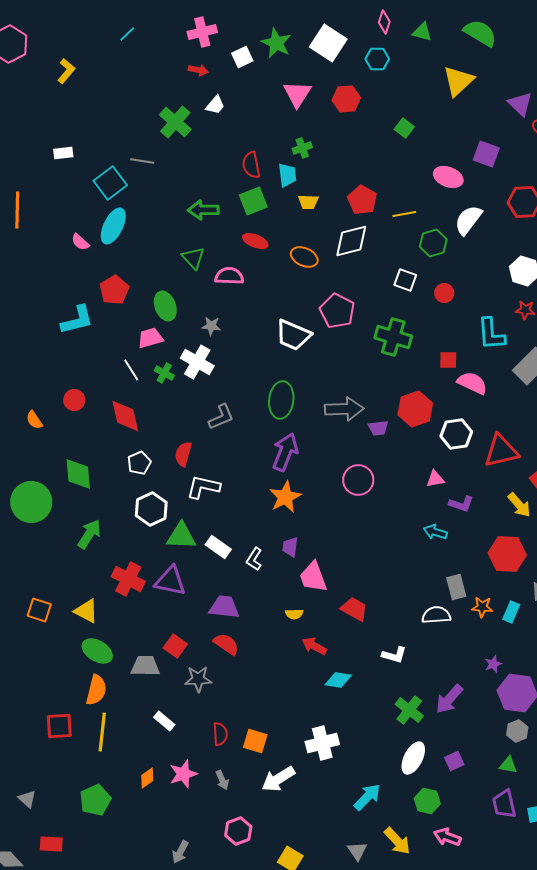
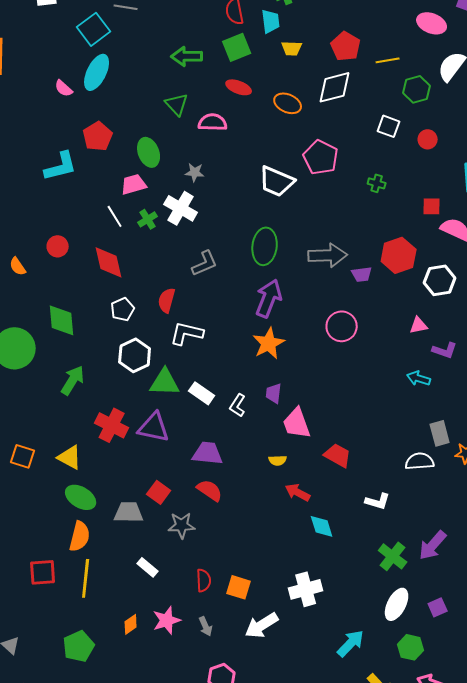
green cross: (393, 337) -> (377, 183), size x0.5
green cross: (164, 373) -> (148, 219), turned 30
cyan diamond: (338, 680) -> (322, 526), turned 64

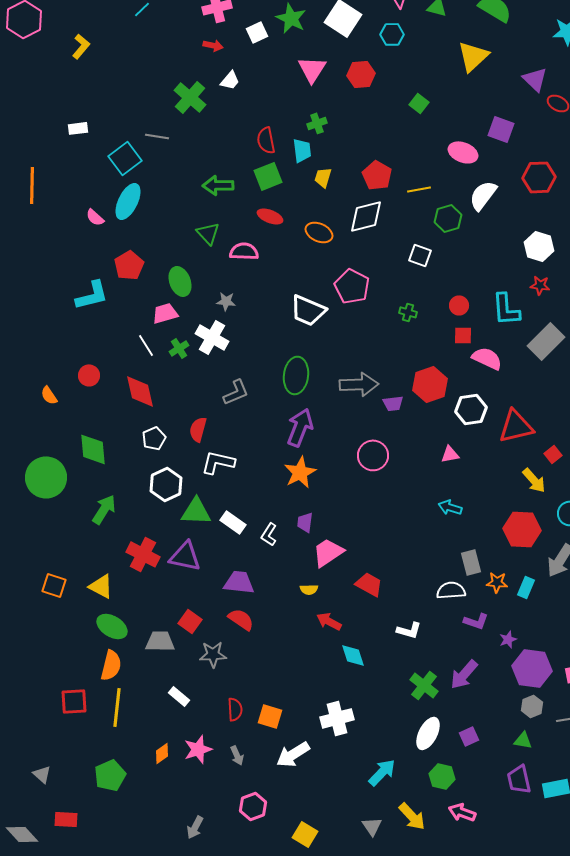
yellow trapezoid: (292, 48) -> (323, 177), turned 105
red circle: (428, 139) -> (459, 305), moved
purple L-shape: (445, 350) -> (476, 621), moved
pink trapezoid: (297, 423) -> (328, 552), turned 76

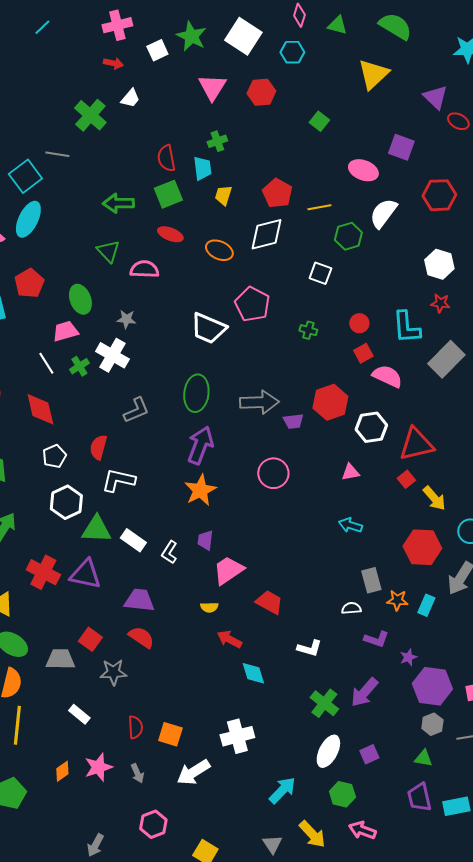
red square: (463, 335) -> (363, 353), turned -30
red square: (553, 454) -> (406, 479), moved
white semicircle: (451, 590) -> (351, 608), size x0.7

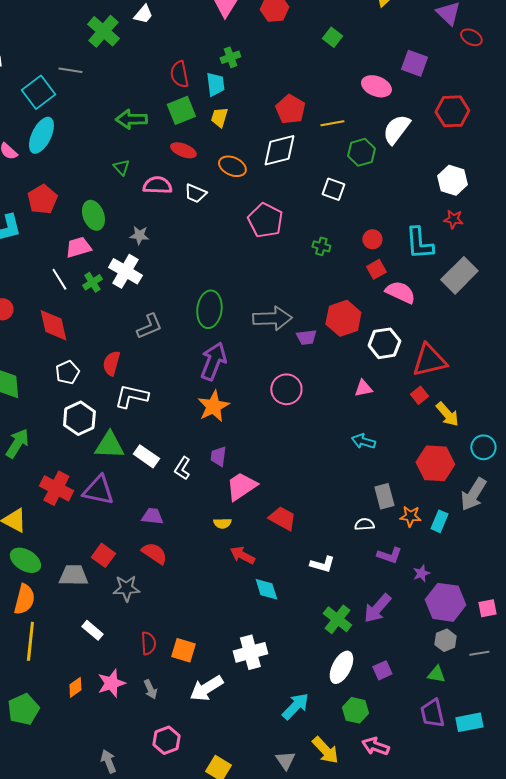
yellow trapezoid: (223, 195) -> (219, 117), moved
green triangle: (108, 251) -> (121, 167), size x0.7
white trapezoid: (208, 328) -> (195, 193), moved, size x0.6
purple trapezoid: (139, 600) -> (152, 516), size x0.7
gray arrow: (95, 845) -> (108, 761), turned 130

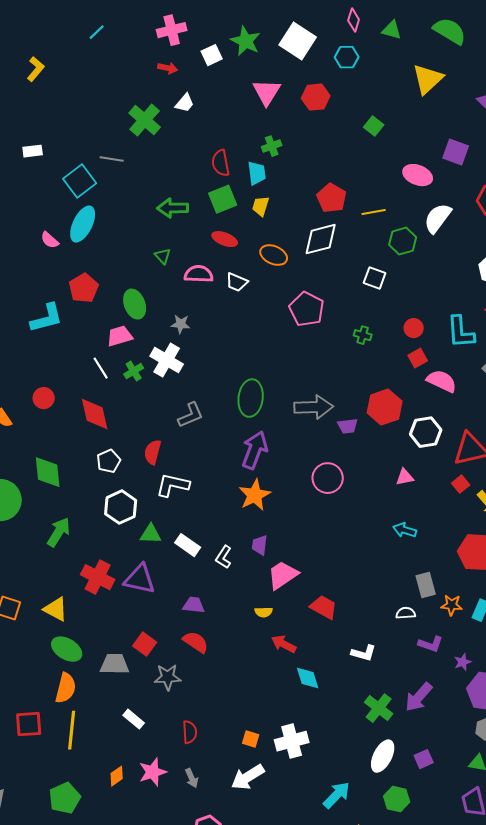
green triangle: (109, 445) -> (151, 534), size x0.7
orange square: (183, 650) -> (251, 739), moved, size x0.7

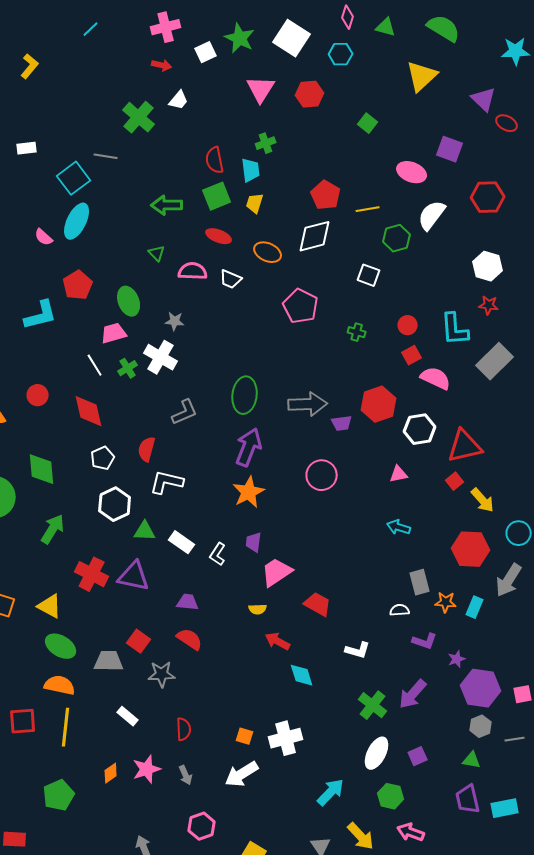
orange semicircle: (66, 688) -> (60, 685), turned -92

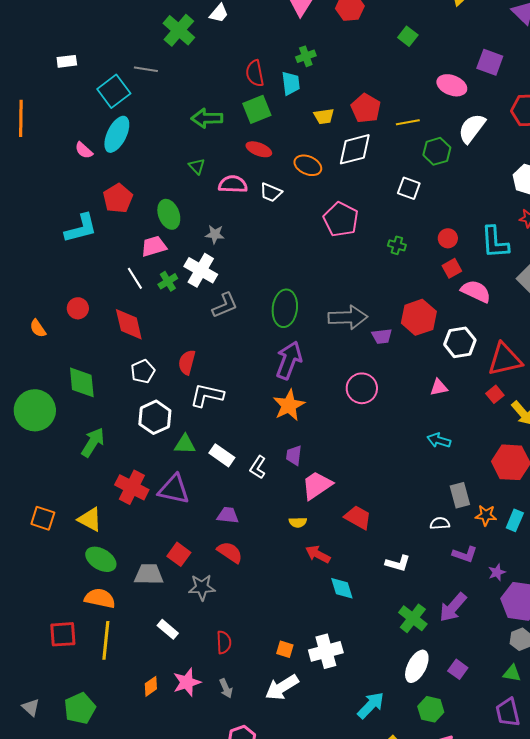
yellow trapezoid: (255, 203) -> (324, 116), moved, turned -115
gray L-shape: (185, 412) -> (225, 305), moved
purple square: (418, 756) -> (458, 669), turned -30
green pentagon: (59, 795) -> (80, 708), moved

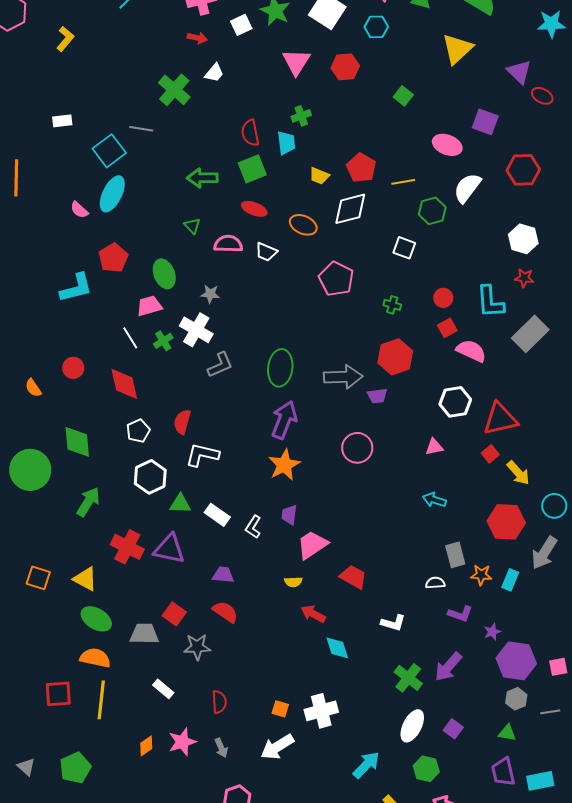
yellow trapezoid: (324, 116) -> (319, 176), turned 30
red hexagon: (419, 317) -> (395, 357), moved

